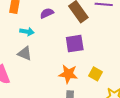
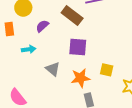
purple square: (75, 44) -> (78, 47), turned 30
gray triangle: (25, 53) -> (53, 69), moved, turned 35

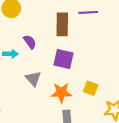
brown rectangle: (72, 15) -> (62, 24), turned 45
purple semicircle: (42, 26) -> (30, 42), moved, turned 88

